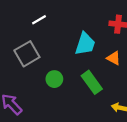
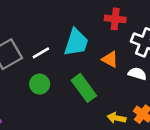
white line: (39, 20) -> (41, 53), moved

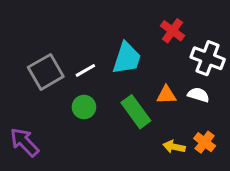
red cross: (115, 19) -> (172, 31), turned 30
orange triangle: (110, 59) -> (166, 95), moved, turned -30

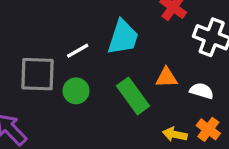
gray square: (46, 72) -> (37, 74), moved, turned 32
white semicircle: (198, 95) -> (202, 91), moved

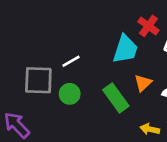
cyan trapezoid: (123, 37) -> (125, 49), moved
orange triangle: (166, 77) -> (143, 83), turned -42

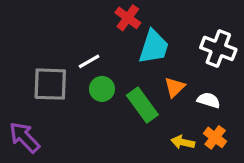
red cross: (148, 26) -> (128, 18), moved
green circle: (70, 94) -> (102, 89), moved

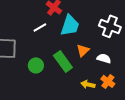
white line: (89, 61) -> (40, 27), moved
green circle: (102, 89) -> (36, 65), moved

